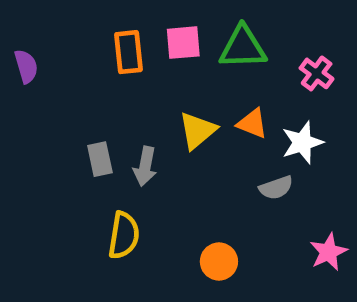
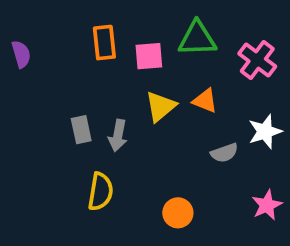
pink square: (183, 43) -> (149, 56), moved
pink cross: (317, 73) -> (257, 60), size x1.4
white star: (302, 143) -> (265, 132), moved

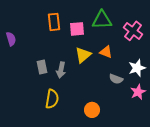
purple semicircle: (21, 54) -> (11, 39), moved
gray semicircle: (224, 153) -> (116, 79), turned 40
pink star: (267, 205) -> (138, 92), moved

